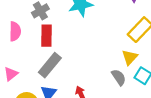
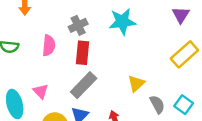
yellow triangle: (130, 57) -> (136, 83), moved
pink triangle: (11, 74) -> (41, 91), turned -40

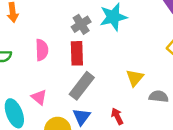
gray cross: (78, 25) -> (81, 24), moved
gray semicircle: (157, 104) -> (159, 96), turned -48

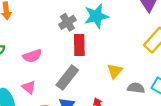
pink semicircle: (42, 50) -> (32, 56), moved, turned 72
red rectangle: (77, 53) -> (79, 45), moved

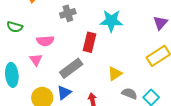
gray cross: (67, 22) -> (68, 13), moved
pink triangle: (29, 87) -> (36, 60), moved

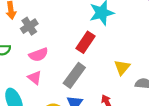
gray cross: (68, 13) -> (29, 26), moved
red rectangle: (89, 42) -> (85, 42), turned 36

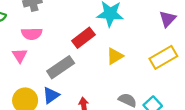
yellow triangle: (122, 67) -> (115, 56), moved

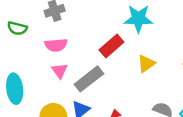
pink triangle: (20, 55) -> (60, 71), moved

